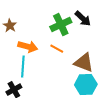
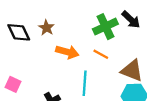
cyan line: (23, 67) -> (85, 83), moved

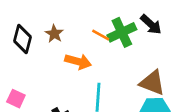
black diamond: (19, 32) -> (23, 39), turned 40
orange line: (101, 54) -> (101, 35), moved

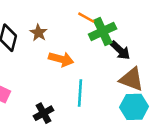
black arrow: (151, 24) -> (120, 50), moved
orange line: (101, 35) -> (86, 18), moved

